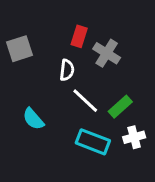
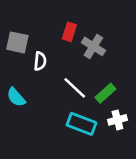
gray square: (20, 49) -> (17, 42), turned 30
white semicircle: (67, 70) -> (40, 61), moved
cyan semicircle: (33, 119) -> (16, 97), moved

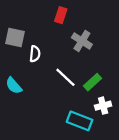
red rectangle: (69, 32) -> (61, 15), moved
cyan rectangle: (81, 124) -> (80, 121), moved

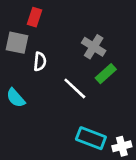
red rectangle: (61, 15) -> (34, 17), moved
green rectangle: (92, 82) -> (106, 74), moved
white cross: (103, 106) -> (122, 146), moved

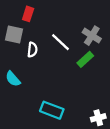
gray cross: (94, 47) -> (92, 36), moved
white line: (75, 88) -> (60, 42), moved
cyan rectangle: (91, 138) -> (52, 110), moved

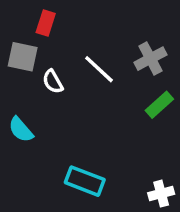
gray cross: (92, 36) -> (150, 59), turned 30
white semicircle: (32, 50) -> (53, 82), turned 144
green rectangle: (85, 59) -> (159, 105), moved

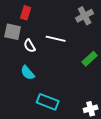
gray cross: (150, 59) -> (85, 16), moved
white line: (99, 69) -> (56, 39), turned -30
cyan semicircle: (21, 130) -> (28, 73), moved

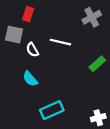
cyan rectangle: (48, 102) -> (52, 110), turned -45

